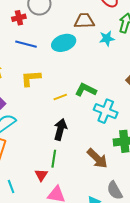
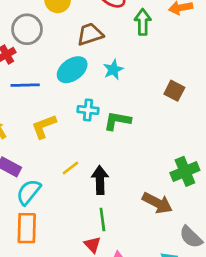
cyan star: (107, 38) -> (113, 70), moved
yellow line: (60, 97) -> (70, 168), moved
cyan cross: (106, 111) -> (88, 110), moved, size x0.7

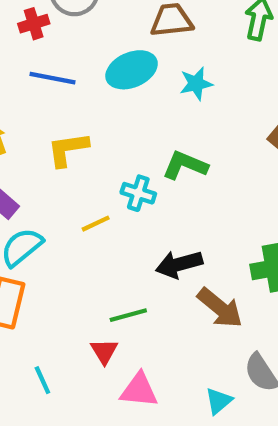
cyan cross: (88, 110) -> (138, 193), moved
black arrow: (100, 180) -> (179, 264), moved, turned -116
green line: (102, 219) -> (128, 315), turned 70

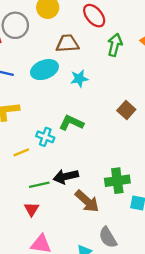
green line: (128, 315) -> (39, 185), moved
red triangle: (104, 351) -> (31, 209), moved

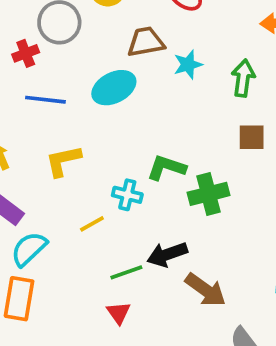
green arrow: (115, 45) -> (243, 78), moved
cyan star: (79, 79) -> (188, 65), moved
brown square: (126, 110) -> (252, 137), turned -36
green cross: (117, 181) -> (209, 194), moved

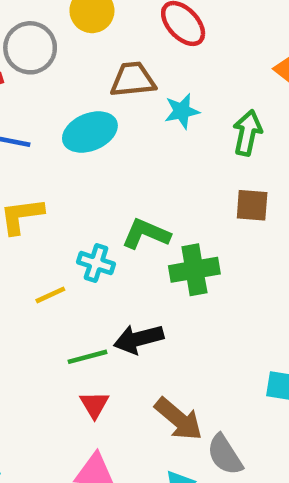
brown arrow: (205, 290) -> (179, 419), moved
red triangle: (118, 313) -> (94, 405), moved

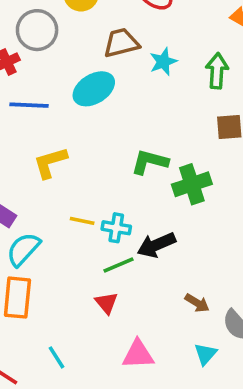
cyan cross: (96, 263) -> (116, 228), moved
yellow line: (50, 295) -> (82, 221), turned 45
red triangle: (94, 405) -> (107, 303), moved
brown arrow: (179, 419) -> (197, 303), size x0.6

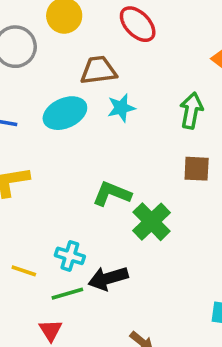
cyan star: (163, 62) -> (121, 108), moved
green cross: (192, 184) -> (152, 222), turned -33
yellow line: (82, 221) -> (24, 271), moved

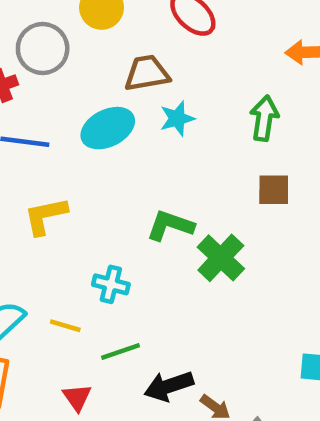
cyan cross: (70, 256) -> (111, 284), moved
black arrow: (108, 278) -> (169, 386), moved
red triangle: (51, 330) -> (77, 397), moved

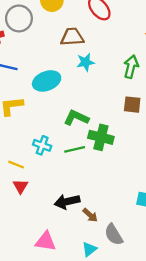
cyan ellipse: (108, 128) -> (47, 81), moved
green cross: (221, 258) -> (101, 137), turned -35
green line: (120, 352) -> (75, 149), moved
red triangle: (77, 397) -> (20, 186), moved

